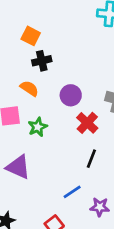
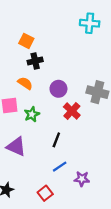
black line: (91, 159) -> (56, 140), moved

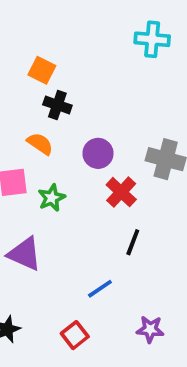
black cross: (35, 61) -> (57, 105), turned 32
black line: (56, 140) -> (133, 242), moved
purple star: (82, 179) -> (150, 329), moved

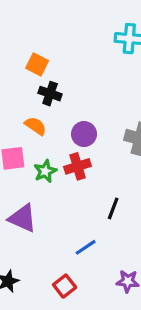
red cross: (121, 192) -> (78, 166), moved, turned 30

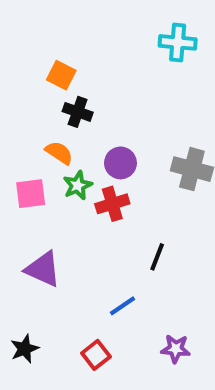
green star: (45, 171) -> (78, 185), moved

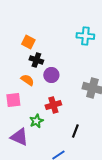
cyan cross: (178, 42) -> (85, 36), moved
purple circle: (120, 163) -> (51, 75), moved
green star: (78, 185) -> (36, 121), moved

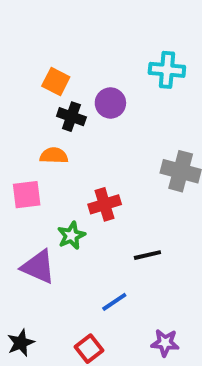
purple circle: (51, 75) -> (110, 103), moved
orange semicircle: (27, 80) -> (54, 156), turned -32
black line: (75, 131) -> (147, 255), turned 56

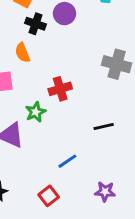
orange semicircle: (54, 156) -> (23, 53), turned -114
black line: (147, 255) -> (104, 126), moved

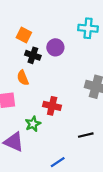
red cross: (60, 89) -> (52, 106), turned 30

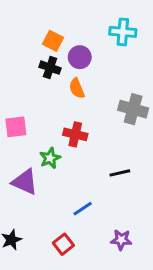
orange square: (24, 35) -> (53, 41), moved
orange semicircle: (23, 78) -> (77, 88), moved

